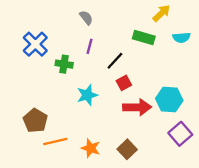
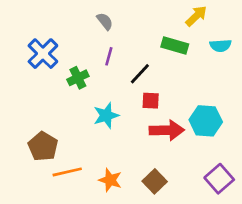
green cross: (64, 64) -> (78, 78), turned -35
red square: (124, 83) -> (151, 101), turned 32
purple square: (180, 134) -> (219, 179), moved

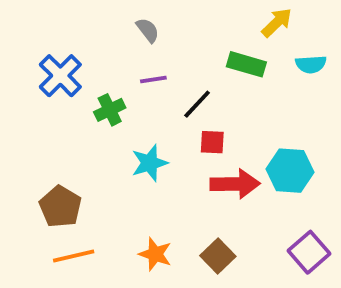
purple line: (109, 56) -> (153, 79), turned 66
orange line: (67, 172) -> (74, 256), moved

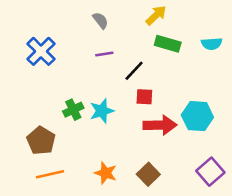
yellow arrow: (277, 23) -> (156, 15), moved
green cross: (110, 110) -> (73, 110), moved

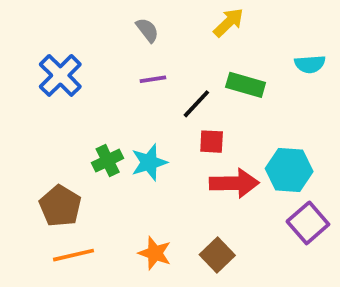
green rectangle: (168, 44) -> (246, 85), moved
purple square: (210, 172) -> (308, 223), moved

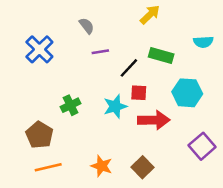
gray semicircle: (147, 30) -> (87, 26), moved
cyan star: (149, 162) -> (115, 106), moved
cyan hexagon: (289, 170) -> (187, 93), moved

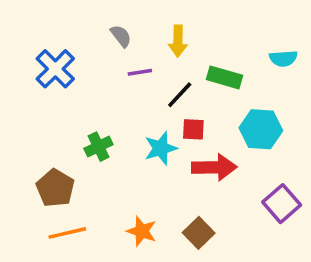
yellow arrow: (150, 15) -> (178, 41), moved, turned 135

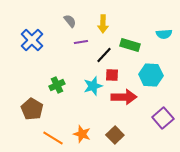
orange line: (67, 233) -> (53, 138), moved, turned 45

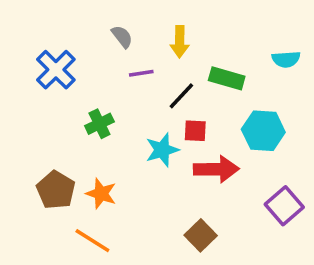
green cross: (57, 85) -> (99, 124), moved
orange star: (82, 134) -> (101, 194), moved

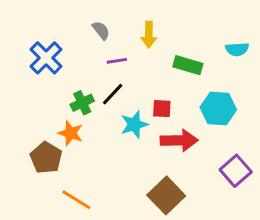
black line: (181, 96) -> (113, 94), moved
orange star: (101, 194) -> (71, 133), moved
brown square: (201, 235) -> (166, 195), size x1.4

